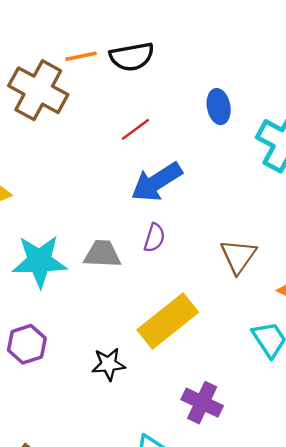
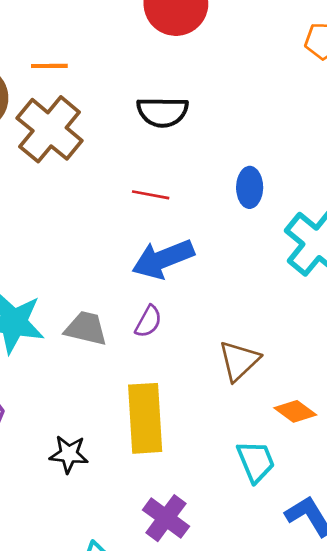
orange line: (81, 56) -> (49, 66), moved
red line: (135, 129) -> (151, 195), turned 36
yellow rectangle: (168, 321) -> (145, 418), turned -66

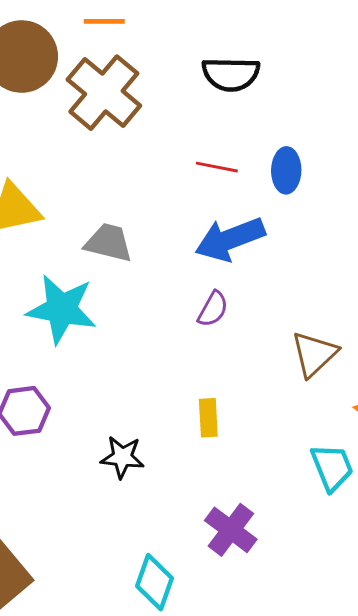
blue ellipse: (250, 187) -> (286, 170), moved
gray trapezoid: (86, 328) -> (109, 243), moved
yellow rectangle: (145, 418) -> (208, 418), size x0.5

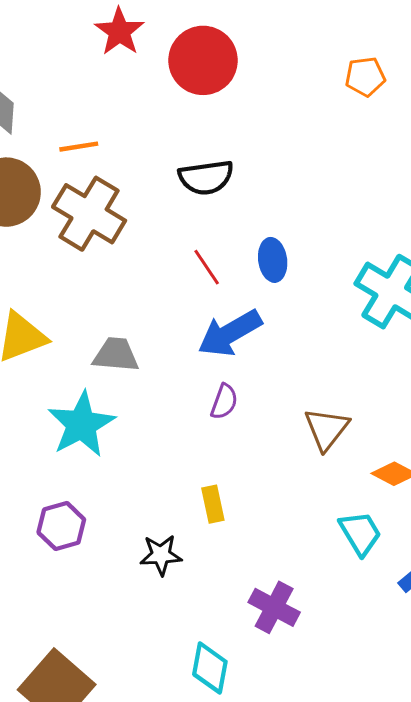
red line: (217, 167) -> (207, 267), turned 54
cyan star: (62, 309) -> (81, 424), turned -30
yellow rectangle: (208, 418) -> (213, 504), moved

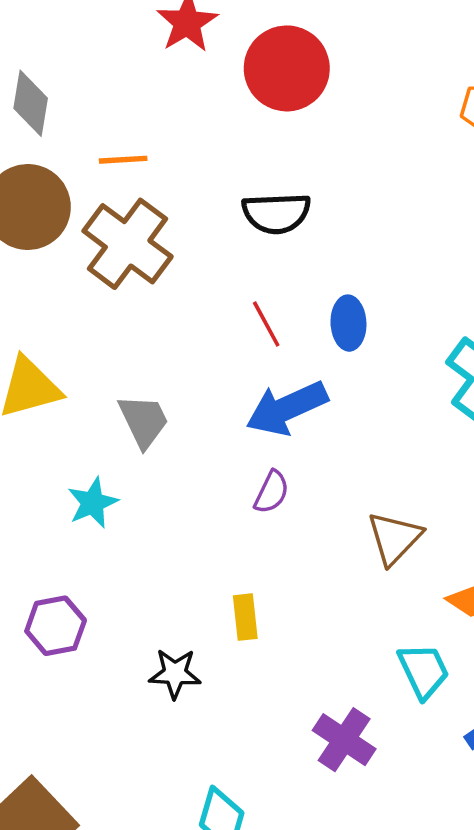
gray trapezoid: (116, 355) -> (144, 421), turned 54
cyan star: (81, 424) -> (93, 503), size x0.6
purple cross: (274, 607) -> (344, 740), moved

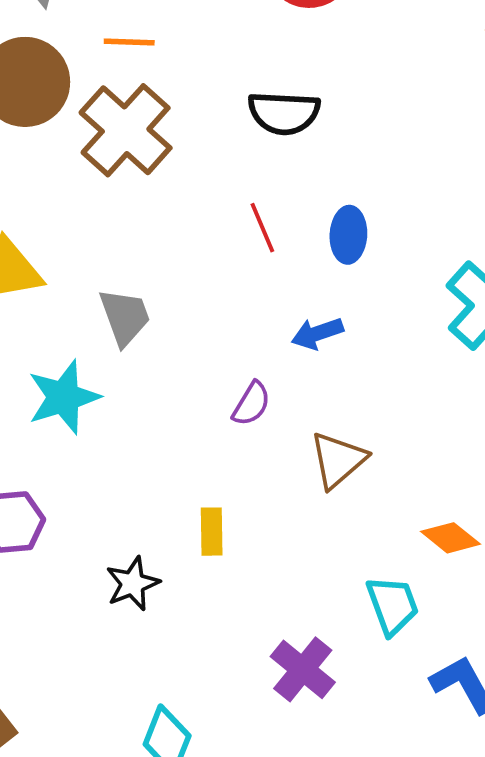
blue arrow: (287, 408) -> (317, 333), moved, size x0.6
cyan star: (93, 503) -> (64, 397), size x1.4
brown triangle: (395, 538) -> (338, 460), moved
black star: (175, 674) -> (133, 584), turned -30

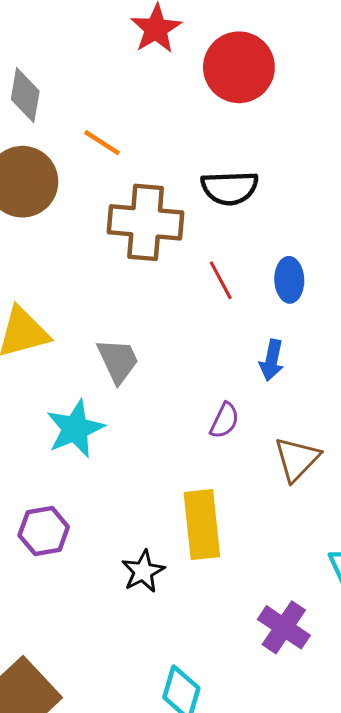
orange line: (129, 42) -> (102, 143), turned 36
brown cross: (126, 130) -> (146, 222), moved, turned -32
blue arrow: (317, 333) -> (272, 360), turned -54
yellow rectangle: (212, 532) -> (202, 525), size x1.8

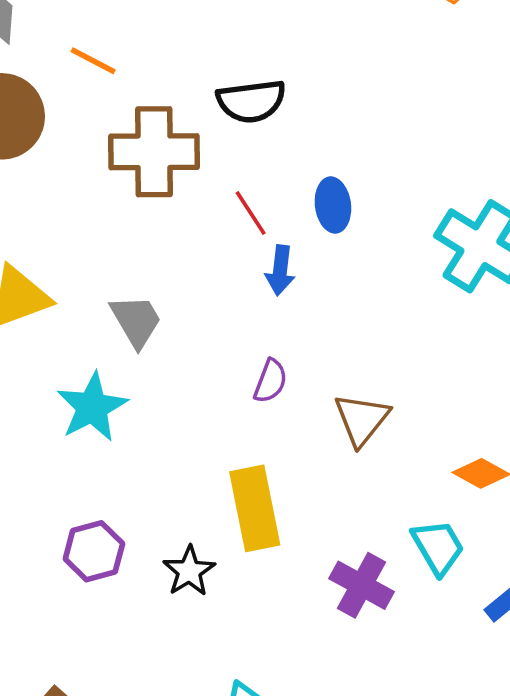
blue arrow: (272, 360) -> (280, 270), moved
purple hexagon: (44, 531) -> (94, 551), moved
purple cross: (284, 627) -> (362, 585), moved

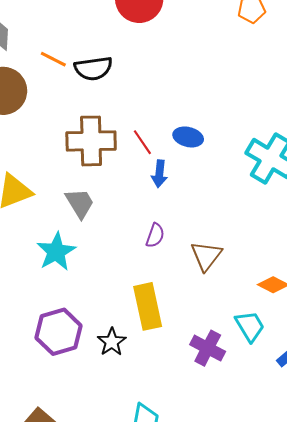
black semicircle: (251, 101) -> (93, 68), moved
brown cross: (154, 152) -> (91, 141), moved
blue ellipse: (333, 205) -> (188, 137), turned -68
purple hexagon: (94, 551) -> (59, 332), size x1.4

